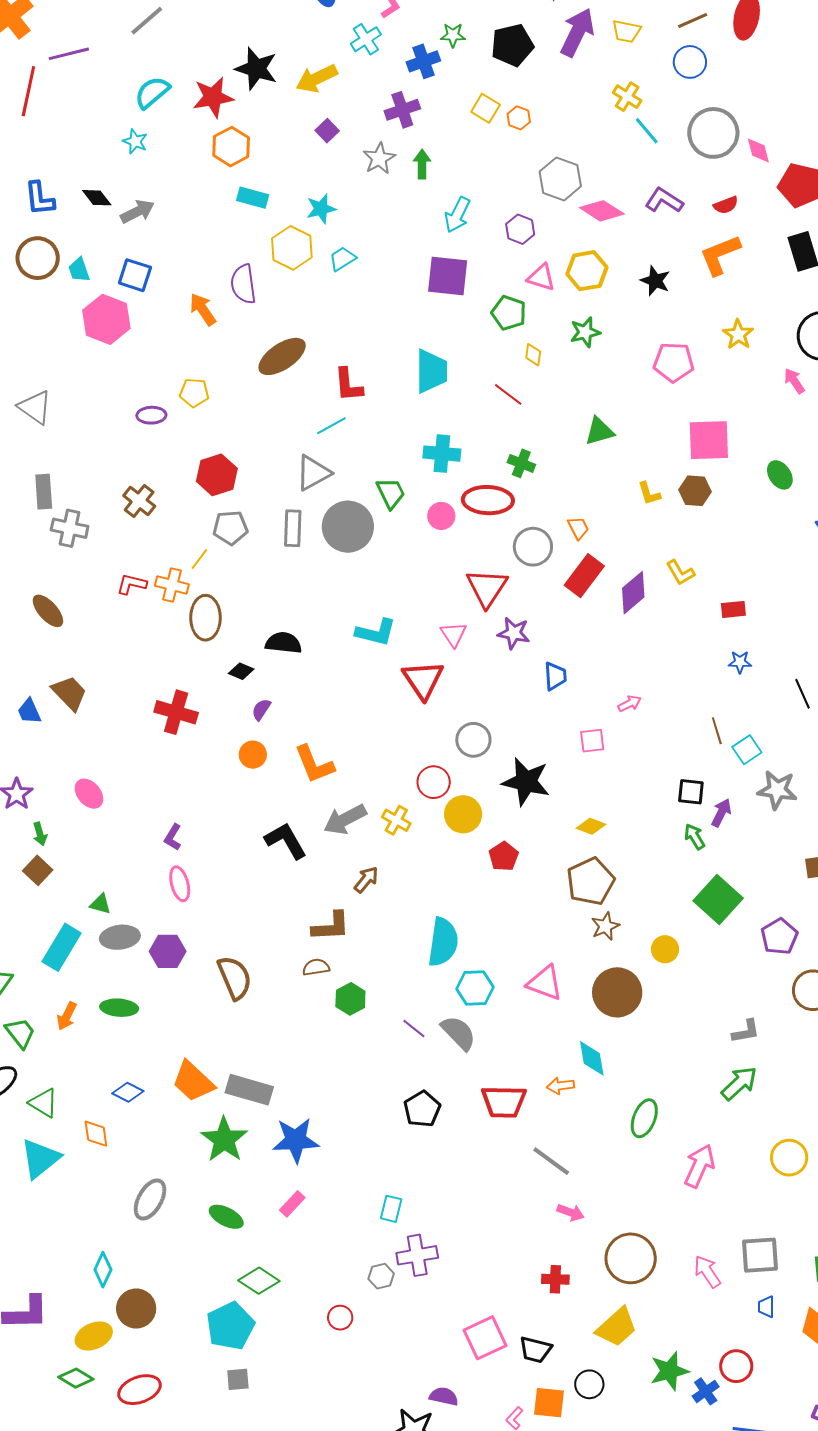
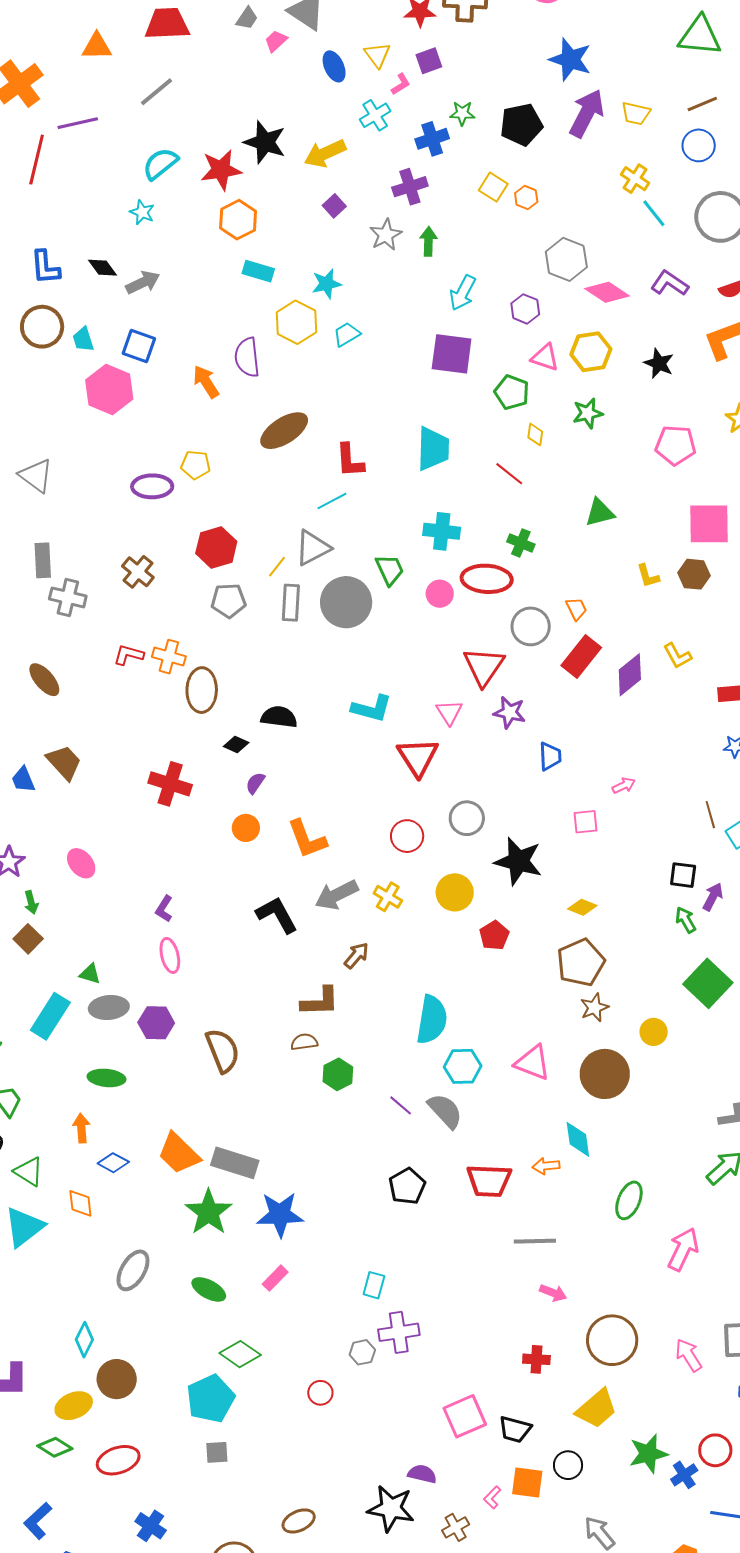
purple ellipse: (151, 415) -> (152, 486), size x1.4
yellow line: (199, 559) -> (277, 567), moved
red circle: (434, 782) -> (407, 836), moved
orange arrow: (67, 1016) -> (81, 1128), moved, turned 148
gray line: (551, 1161) -> (535, 1241), turned -39

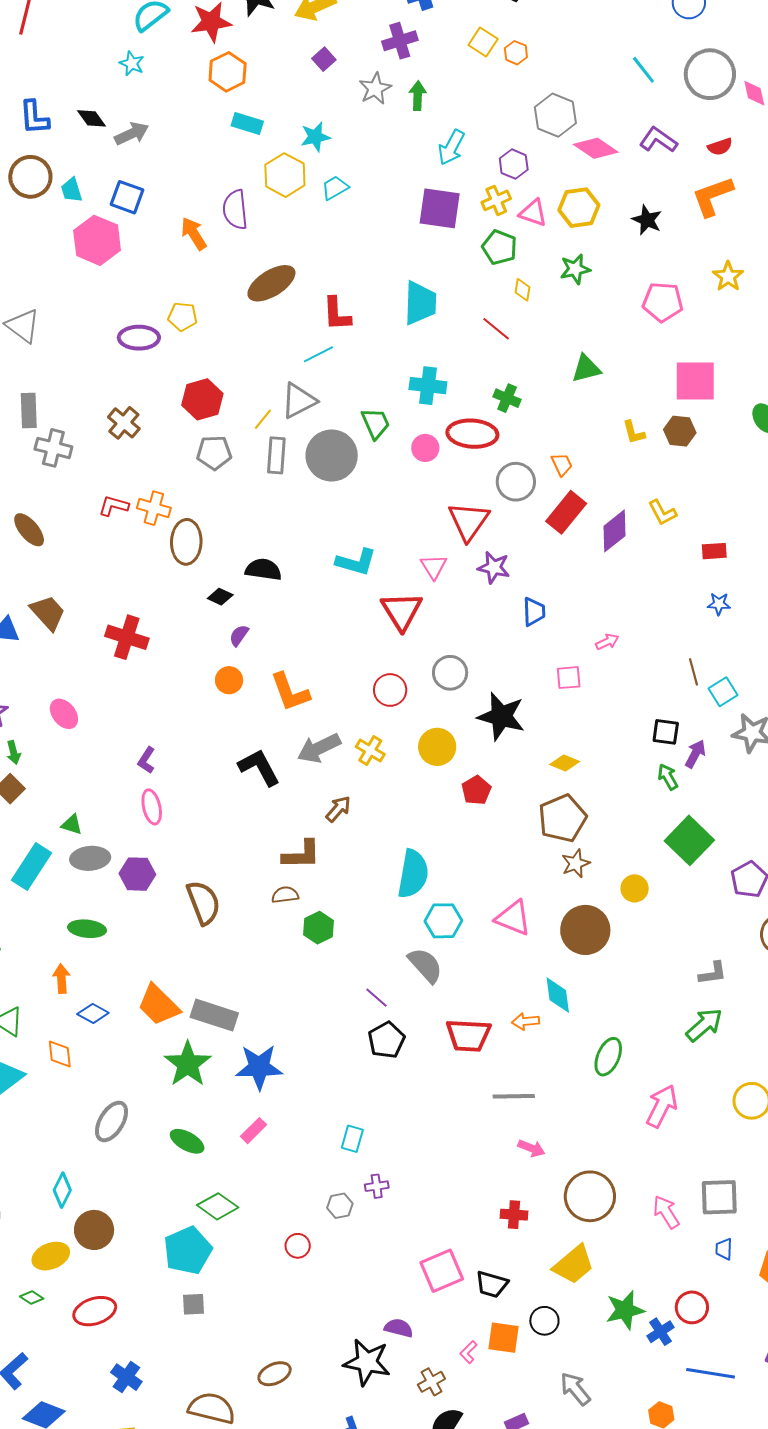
yellow cross: (635, 179) -> (496, 200), moved, turned 32
red cross: (170, 784) -> (127, 637), moved
purple line: (401, 1105) -> (377, 998), moved
purple cross: (399, 1332) -> (377, 1186), size x0.6
green diamond: (55, 1447) -> (32, 1297), size x0.7

